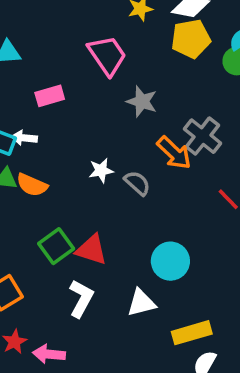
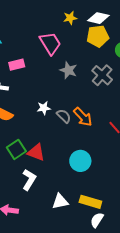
gray cross: (202, 136) -> (102, 75), moved
orange arrow: (174, 153) -> (83, 117), moved
white triangle: (141, 303) -> (60, 201), moved
yellow rectangle: (192, 333) -> (90, 202), turned 30

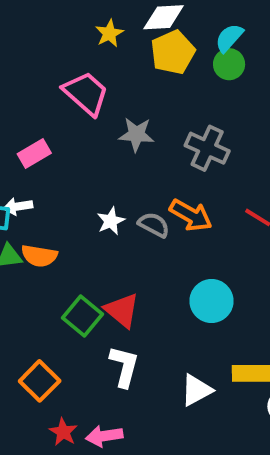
gray cross: (102, 75) -> (207, 148), moved
red triangle: (36, 152) -> (122, 310), turned 36

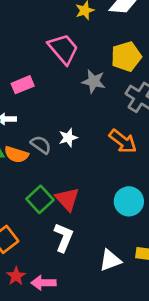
yellow pentagon: (173, 52) -> (126, 56), moved
gray semicircle: (154, 225) -> (41, 145), moved

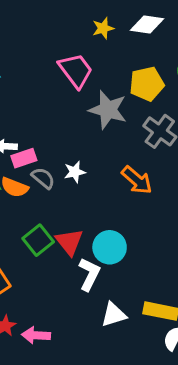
gray star: (94, 81) -> (108, 110), size x1.4
pink rectangle: (23, 85) -> (24, 158), moved
cyan circle: (129, 201) -> (110, 247), moved
white L-shape: (64, 237) -> (89, 274), moved

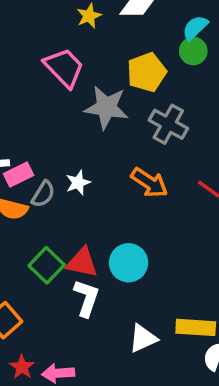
gray semicircle: (43, 178) -> (43, 194), turned 90
red triangle: (69, 242) -> (82, 263), turned -32
white L-shape: (89, 274) -> (86, 298), moved

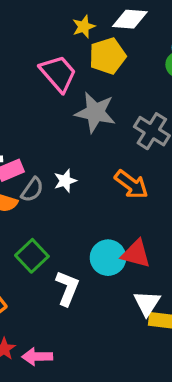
yellow pentagon: (147, 72) -> (107, 56), moved
red triangle: (82, 263) -> (136, 254), moved
white triangle: (143, 338) -> (147, 303), moved, turned -36

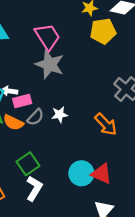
pink trapezoid: (58, 73) -> (47, 37), moved
gray star: (95, 112) -> (50, 64), moved
white L-shape: (67, 288) -> (34, 188), moved

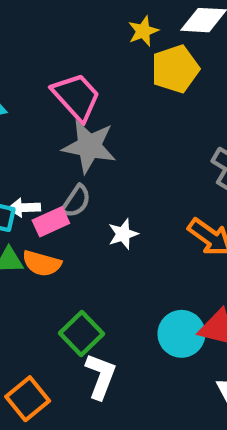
gray semicircle: (35, 117) -> (76, 201), moved

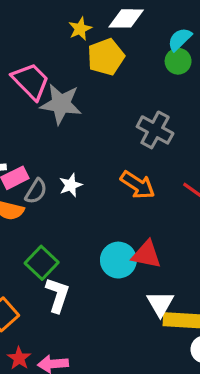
gray star: (89, 146) -> (61, 104), moved
gray semicircle: (76, 201) -> (36, 191), moved

